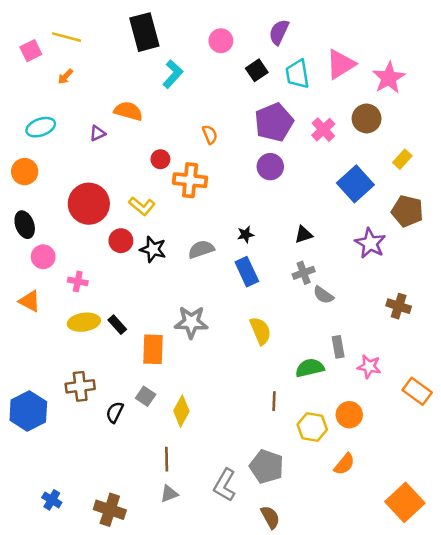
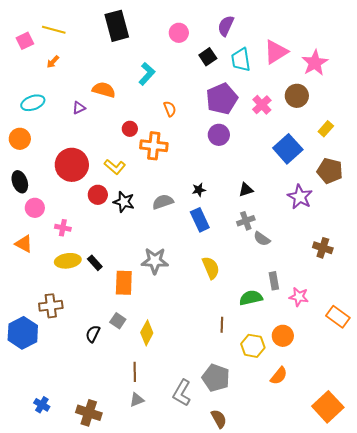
cyan L-shape: (173, 74) -> (147, 74), moved
brown cross: (80, 386) -> (51, 306), moved

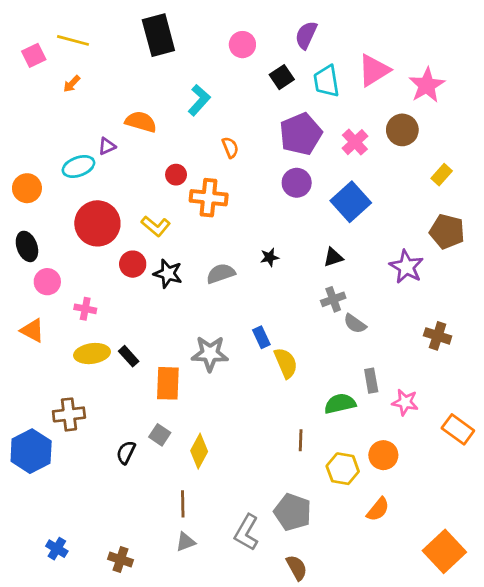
cyan ellipse: (33, 103) -> (78, 167), moved
blue square: (288, 149) -> (351, 202), moved
blue rectangle: (200, 220) -> (261, 337), moved, size x0.7
brown cross: (89, 413) -> (120, 559), size x0.7

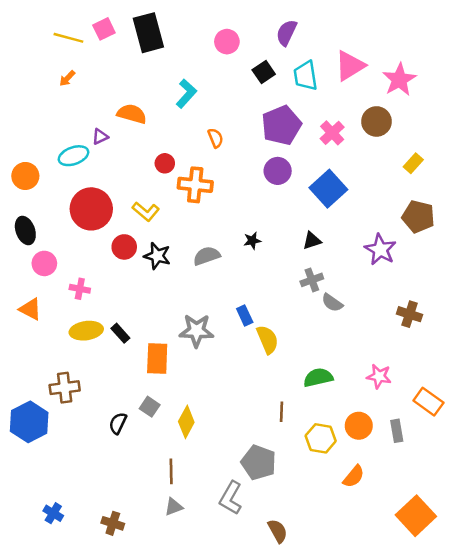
pink square: (34, 55) -> (104, 29), moved
gray rectangle: (371, 381) -> (397, 431), moved
gray pentagon: (293, 512) -> (259, 462), moved

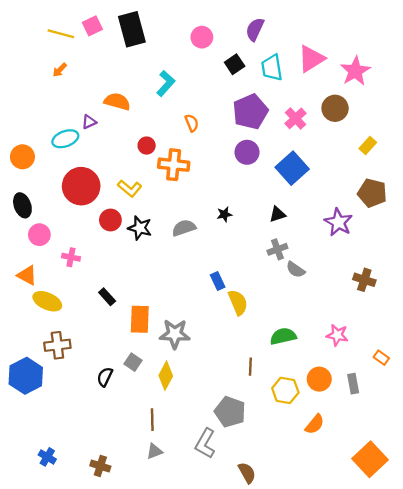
yellow ellipse: (86, 331) -> (47, 301), moved, turned 32
gray star: (196, 331) -> (175, 334), moved
orange rectangle: (428, 402) -> (381, 358), size x0.6

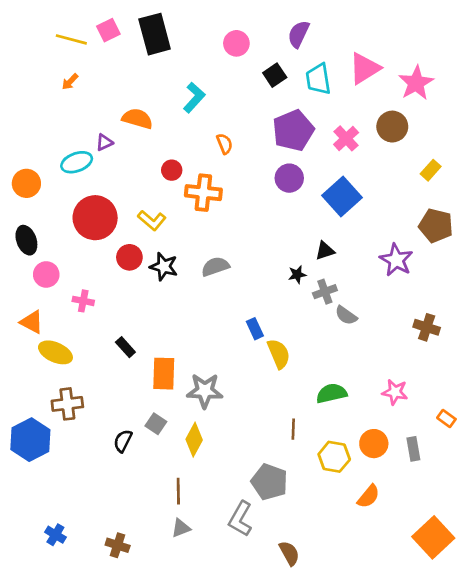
black star: (224, 214) -> (297, 274), moved

